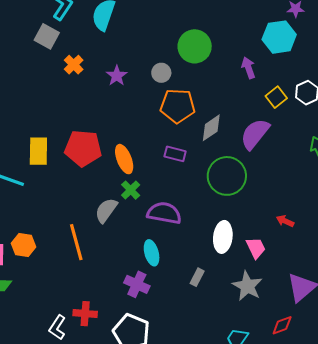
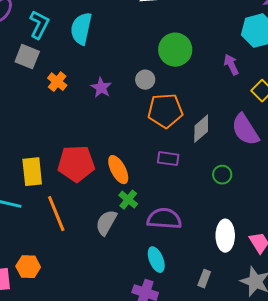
purple semicircle: (255, 134) -> (245, 130), turned -64
green circle: (227, 176) -> (222, 175), size x0.5
orange line: (76, 242) -> (56, 214), moved

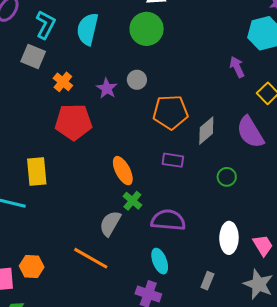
green circle: (175, 50) -> (147, 29), moved
gray circle: (145, 80) -> (137, 80), moved
red pentagon: (76, 164) -> (73, 122), moved
orange line: (56, 214) -> (91, 258), moved, turned -39

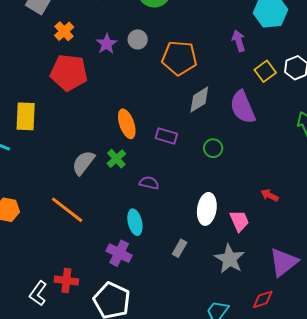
orange pentagon: (171, 112) -> (179, 58), moved
purple rectangle: (173, 160) -> (166, 136), moved
orange ellipse: (123, 171) -> (127, 124), moved
purple semicircle: (168, 220) -> (149, 183), size x0.6
gray semicircle: (110, 223) -> (83, 163), moved

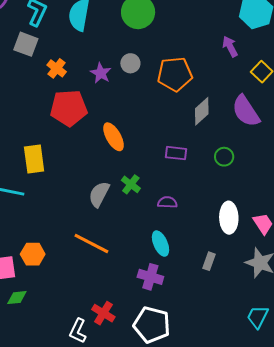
orange ellipse: (127, 124) -> (114, 137), moved
red cross: (66, 280) -> (103, 313), turned 35

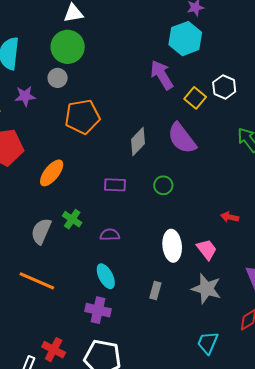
purple arrow: (230, 47) -> (162, 75), size x1.4
gray circle: (130, 63) -> (58, 78), moved
purple star: (101, 73) -> (25, 96), moved, turned -30
orange pentagon: (175, 74) -> (82, 117), moved
orange ellipse: (114, 137) -> (52, 173), turned 72

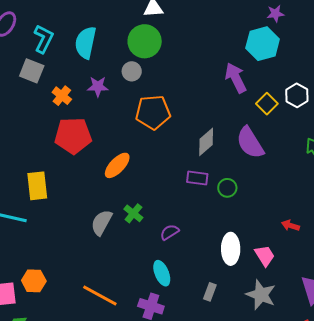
purple rectangle: (115, 185) -> (197, 178), moved
purple semicircle: (110, 235) -> (170, 232), turned -36
orange line: (37, 281) -> (100, 296), moved

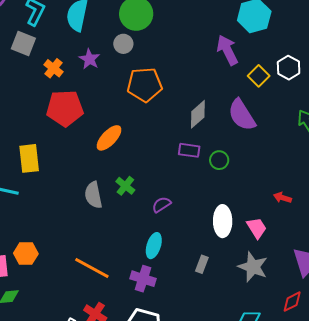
purple star: (98, 87) -> (89, 59), turned 30
gray semicircle: (101, 223) -> (93, 195), turned -40
cyan ellipse: (162, 273) -> (154, 246), turned 40

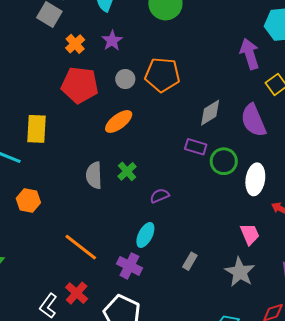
gray circle: (123, 44) -> (125, 79), moved
green circle: (219, 160) -> (224, 161), size x1.4
white ellipse: (223, 221) -> (255, 179), moved
orange hexagon: (26, 253) -> (28, 200), moved

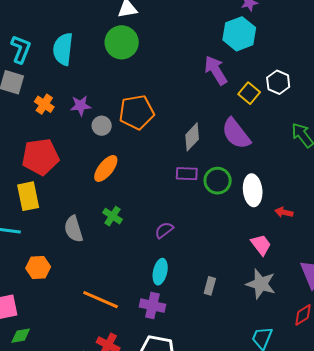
purple star: (112, 40) -> (81, 106), moved, turned -30
red pentagon: (80, 85) -> (40, 157), moved
green cross: (127, 171) -> (112, 216), moved
gray semicircle: (94, 175) -> (74, 229), moved

